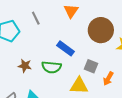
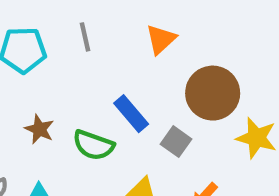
gray square: (91, 66) -> (176, 142), moved

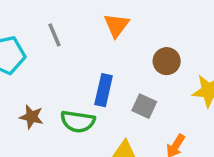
brown circle: (213, 93) -> (167, 61), size x0.6
blue rectangle: (131, 114) -> (104, 90), turned 64

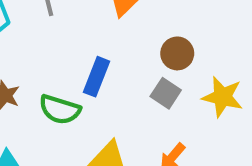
gray square: (144, 106) -> (166, 93), moved

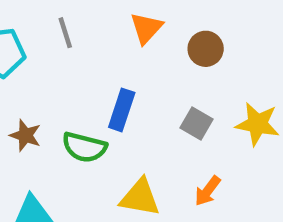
brown circle: (177, 53) -> (206, 49), moved

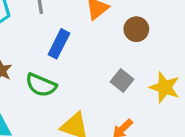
blue rectangle: (122, 110) -> (59, 44), moved

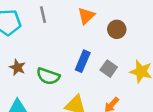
blue rectangle: (59, 44) -> (83, 61), moved

